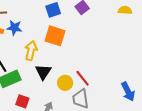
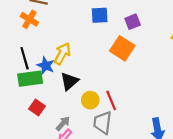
blue star: (14, 28) -> (46, 66), moved
orange square: (55, 36) -> (122, 48), moved

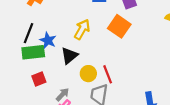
yellow arrow: (62, 54) -> (82, 29), moved
black line: (25, 58) -> (29, 33), turned 36
red square: (37, 107) -> (39, 79), turned 32

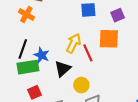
orange square: (119, 26) -> (109, 39), turned -30
red line: (108, 74) -> (88, 53), moved

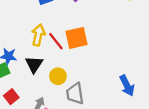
orange square: (109, 39) -> (76, 38), moved

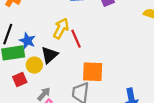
orange square: (76, 38) -> (93, 72), moved
yellow circle: (58, 76) -> (34, 65), moved

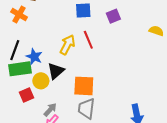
red line: (76, 39) -> (88, 40), moved
orange square: (93, 72) -> (84, 86), moved

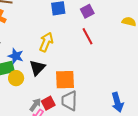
red line: (88, 40) -> (87, 36), moved
yellow circle: (41, 81) -> (16, 78), moved
red square: (26, 95) -> (48, 103), moved

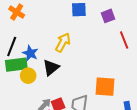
red line: (87, 36) -> (124, 40), moved
orange square: (65, 80) -> (105, 87), moved

